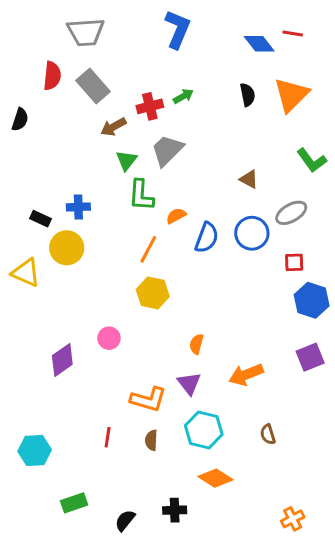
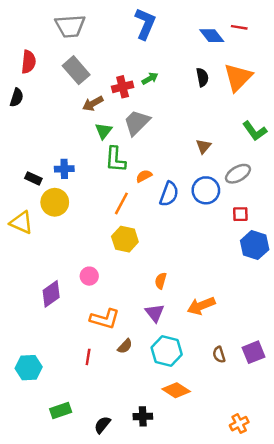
red semicircle: (52, 76) -> (29, 62), moved
brown triangle: (249, 179) -> (203, 146), turned 42
purple square: (310, 357) -> (253, 352), moved
orange L-shape: (148, 399) -> (105, 319), moved
brown semicircle: (151, 440) -> (125, 346), moved, turned -140

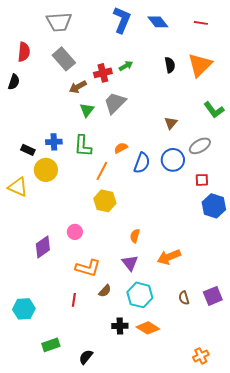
blue diamond: (212, 36) -> (158, 22), moved
green L-shape: (115, 159) -> (83, 146), moved
black cross: (143, 416) -> (120, 326), moved

